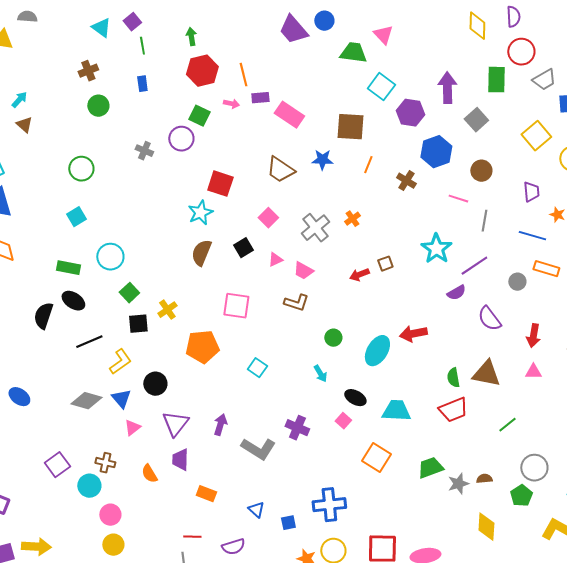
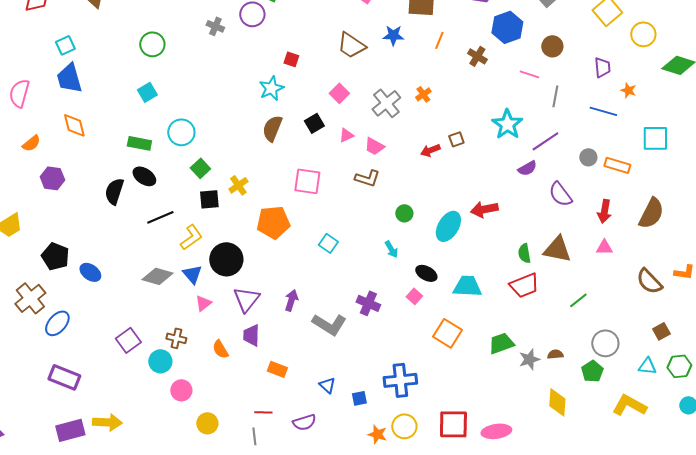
red square: (220, 184) -> (291, 59), size x0.6
orange rectangle: (546, 269) -> (617, 165), moved
black circle: (155, 384) -> (226, 259), size x1.4
yellow circle: (113, 545) -> (207, 423), moved

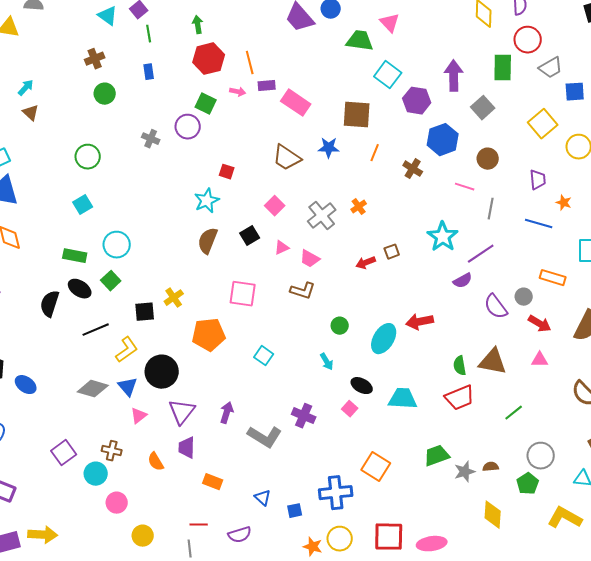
gray circle: (588, 157) -> (524, 297), moved
green square: (200, 168) -> (111, 281), moved
red arrow: (604, 211) -> (540, 324), turned -70
orange square: (447, 333) -> (376, 467), moved

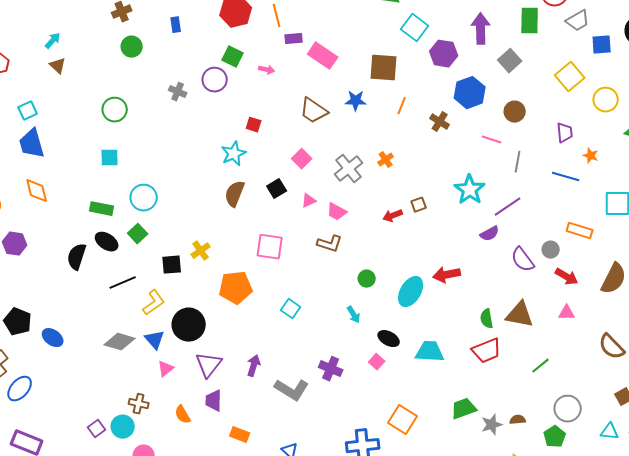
pink arrow: (238, 92) -> (267, 70), moved
cyan square: (83, 205) -> (110, 158), turned 30
purple square: (64, 453) -> (97, 429), moved, size x0.7

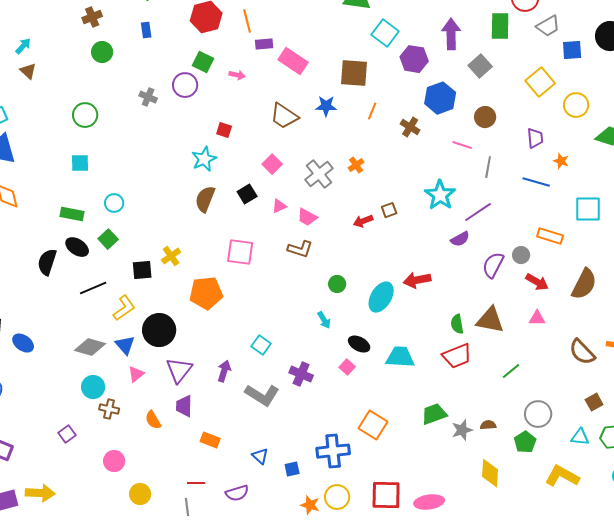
cyan circle: (144, 198) -> (114, 203), size x0.7
purple semicircle: (523, 260) -> (493, 265), turned 64
cyan square: (291, 309) -> (261, 345), moved
cyan circle: (123, 427) -> (93, 387), moved

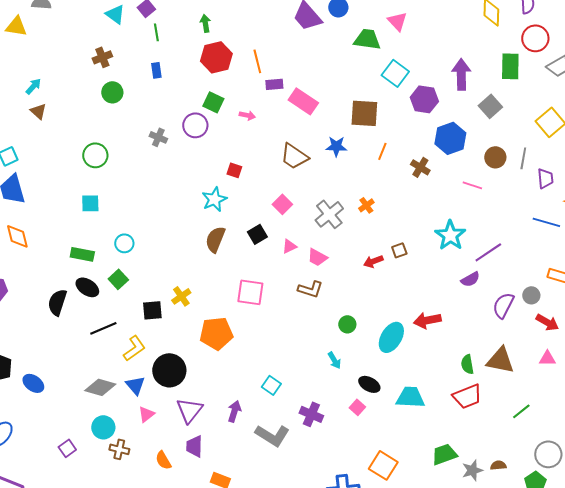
gray line: (488, 167) -> (523, 158), moved
purple square: (67, 434) -> (67, 448), moved

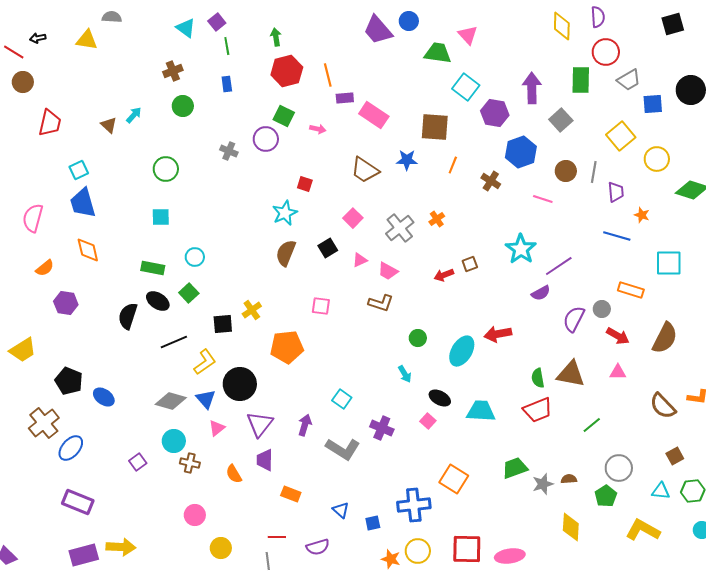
cyan arrow: (33, 86) -> (134, 115), moved
pink square: (250, 292) -> (321, 306), size x0.7

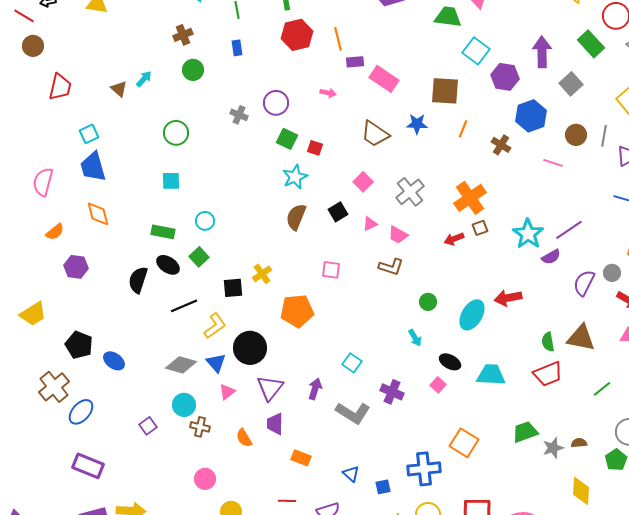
green rectangle: (581, 80) -> (591, 44), turned -44
green square: (284, 116) -> (287, 139), moved
orange cross: (437, 219) -> (470, 198), moved, size x2.0
cyan star: (521, 249) -> (528, 234), moved

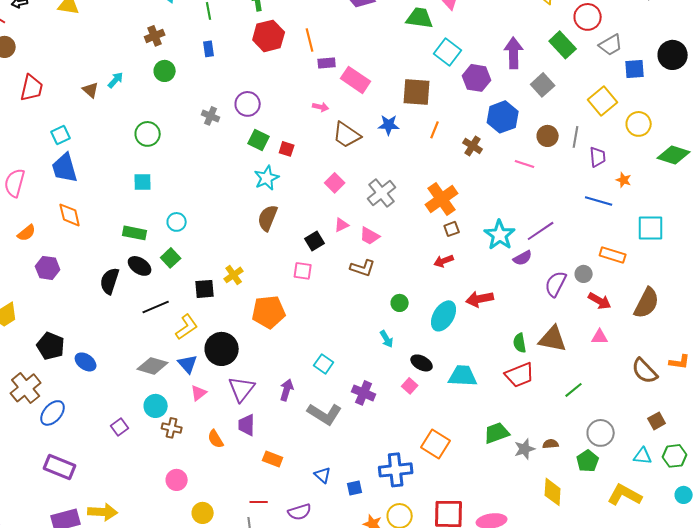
pink arrow: (328, 93) -> (321, 107), moved
black square: (338, 212) -> (315, 241), moved
red arrow: (454, 239) -> (444, 261), moved

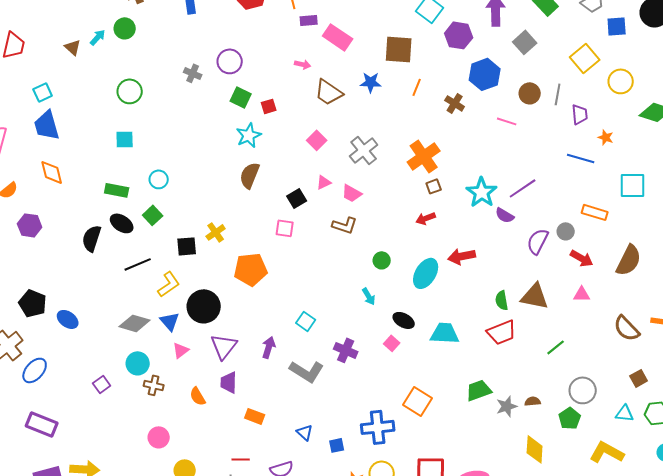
green circle: (165, 71) -> (125, 28), moved
red square: (287, 149) -> (269, 106), turned -35
purple semicircle: (523, 258) -> (505, 215), turned 60

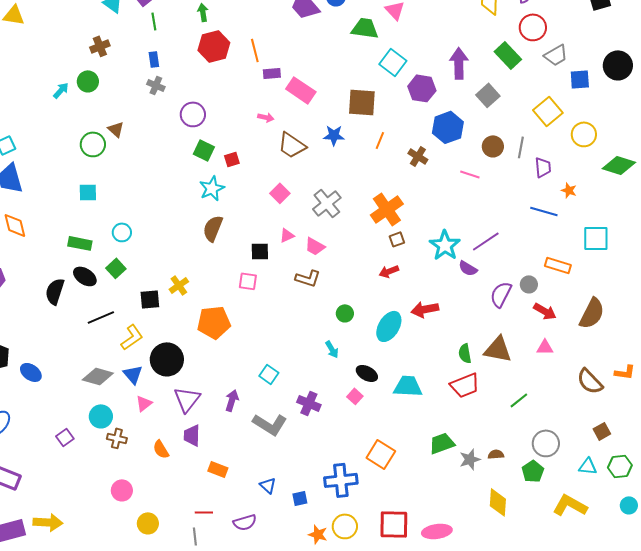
brown triangle: (73, 47) -> (116, 129), moved
gray cross: (193, 73) -> (156, 85), moved
black square: (297, 198) -> (260, 251), turned 30

